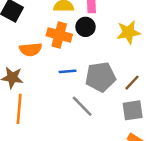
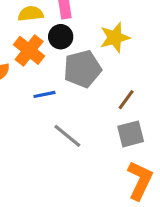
orange cross: (59, 35) -> (29, 50), turned 30
gray pentagon: (100, 77) -> (82, 69), moved

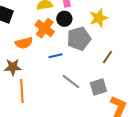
gray square: (131, 134) -> (98, 87), moved

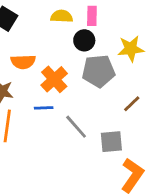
orange cross: (45, 28) -> (54, 79), moved
blue line: (55, 56) -> (44, 108), moved

